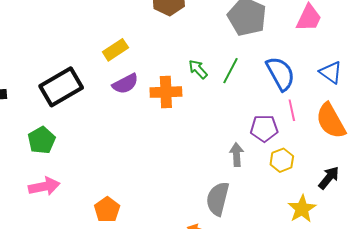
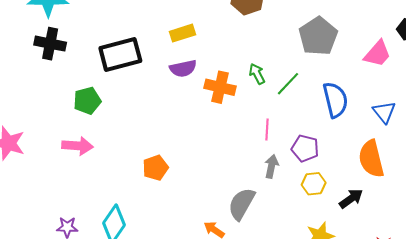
pink line: (292, 110) -> (267, 129), moved
black arrow: (329, 178) -> (351, 199), moved
orange pentagon: (107, 210) -> (155, 168), moved

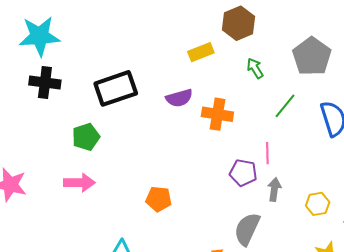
yellow rectangle: (182, 33) -> (201, 52), moved
green arrow: (257, 74) -> (255, 68), moved
purple pentagon: (305, 148) -> (243, 173), moved
orange pentagon: (155, 168) -> (159, 199), turned 30

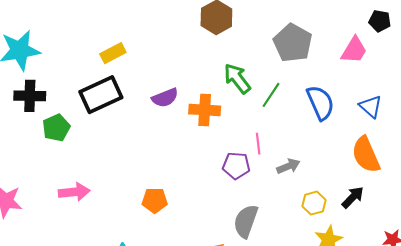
yellow rectangle: (201, 52) -> (113, 53), moved
green arrow: (255, 68) -> (237, 78), moved, size x1.5
green pentagon: (86, 137) -> (56, 128), moved
gray arrow: (274, 189) -> (288, 166), moved, turned 65
yellow hexagon: (318, 204) -> (314, 203), moved

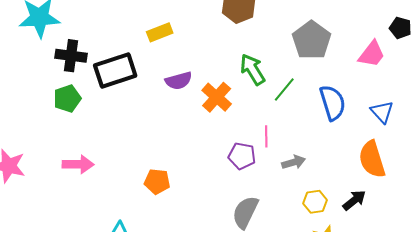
yellow rectangle: (113, 53) -> (160, 32), moved
black cross: (30, 96) -> (71, 56), moved
orange cross: (205, 110) -> (217, 97), turned 32

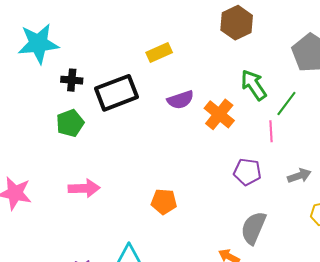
black cross: (71, 56) -> (72, 80), size x0.7
pink line: (266, 136) -> (271, 131), moved

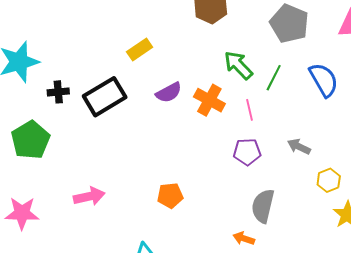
green pentagon: (70, 123) -> (31, 140), moved, size x1.4
pink line: (271, 131) -> (250, 110), moved
gray arrow: (299, 176) -> (299, 147), turned -125

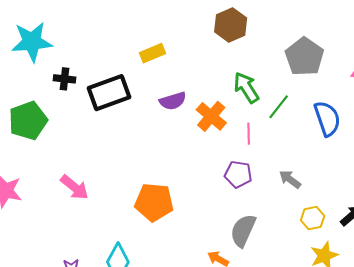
pink arrow: (89, 196) -> (75, 187), turned 40
orange pentagon: (170, 196) -> (154, 202), size x1.5

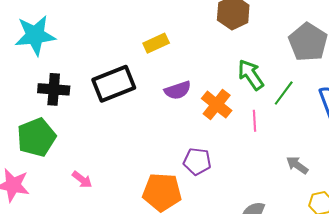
black cross: (65, 79) -> (54, 89), moved, size x1.4
green pentagon: (28, 121) -> (36, 137), moved
purple pentagon: (238, 174) -> (197, 161), moved
pink arrow: (75, 187) -> (82, 180), size x0.7

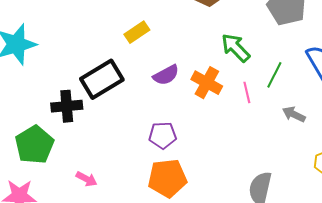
black cross: (54, 89) -> (67, 106), moved
green line: (284, 93) -> (274, 75), moved
purple pentagon: (197, 161) -> (163, 135), moved
gray arrow: (297, 165) -> (294, 114), moved

